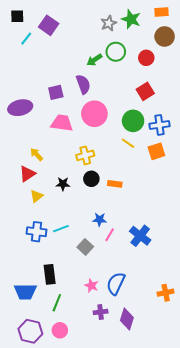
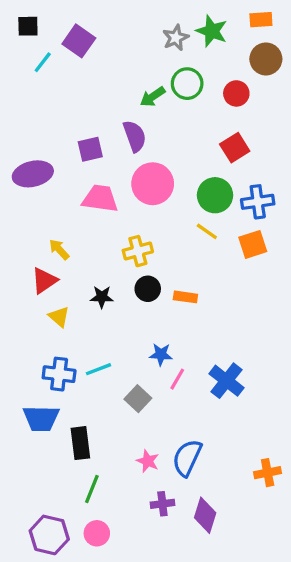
yellow triangle: (36, 196) -> (59, 317), turned -40
blue trapezoid: (25, 292) -> (41, 418), moved

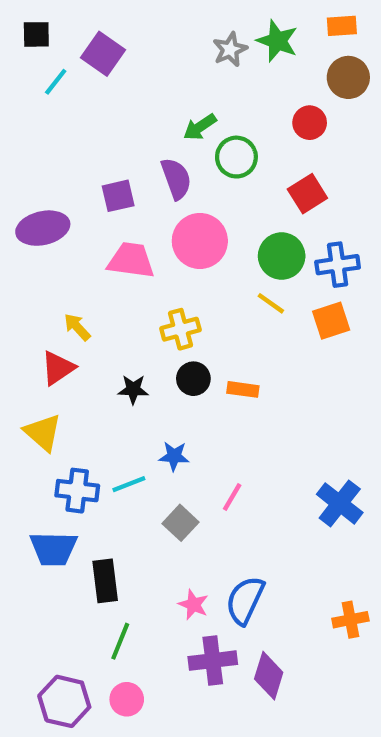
green circle: (187, 84) -> (236, 157), moved
yellow triangle: (59, 317) -> (43, 432), moved, size x1.4
blue star: (161, 354) -> (174, 456), moved
blue cross: (226, 381) -> (340, 503), moved
purple cross: (162, 504) -> (213, 661), size x1.5

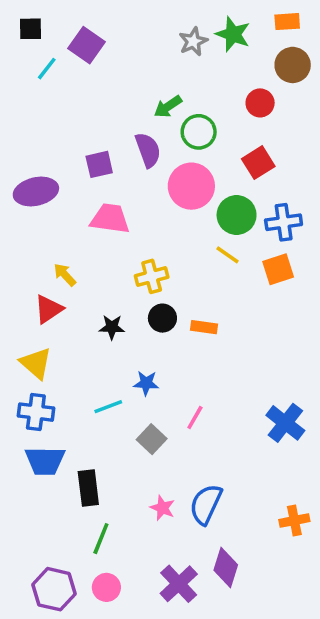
pink circle: (200, 241) -> (191, 186), moved
blue cross: (77, 491) -> (36, 412), moved
purple cross: (213, 661) -> (179, 584), moved, turned -36

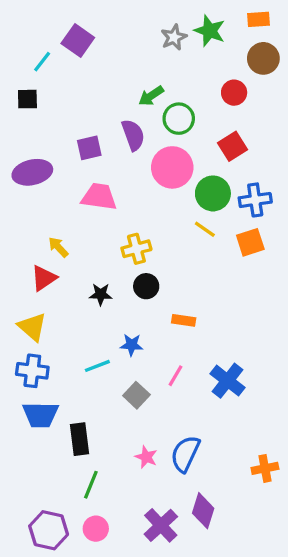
black square: (30, 29) -> (27, 99), moved
orange rectangle: (204, 327) -> (184, 320), moved
blue cross: (285, 423) -> (228, 381), moved

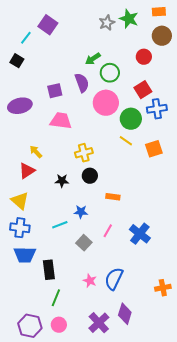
black square: (27, 99) -> (17, 61), turned 32
blue cross: (255, 200) -> (157, 109), moved

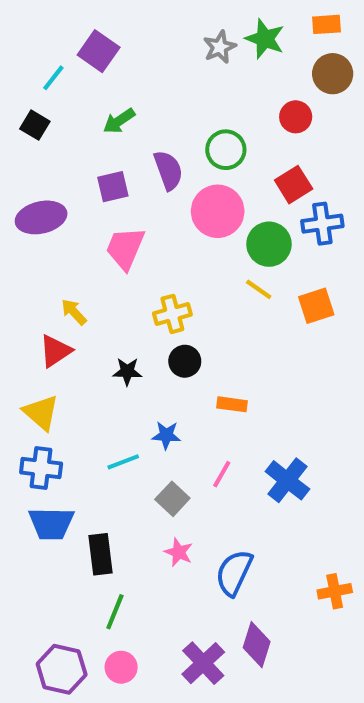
green arrow: (93, 59) -> (119, 121), moved
pink trapezoid: (61, 121) -> (125, 248), turned -75
pink star: (90, 281) -> (179, 552), moved

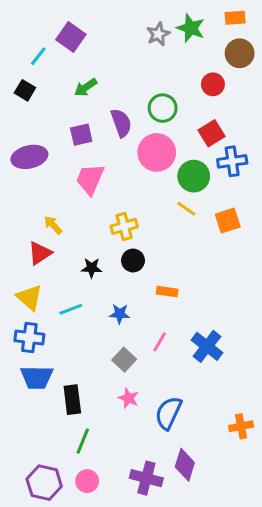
cyan line: (123, 462) -> (71, 309), moved
purple cross: (203, 663) -> (146, 478), turned -32

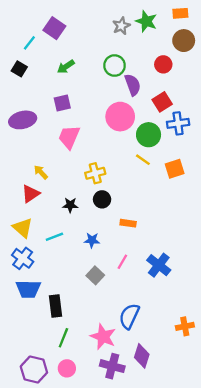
green circle: (163, 108) -> (115, 66), moved
purple semicircle: (121, 123) -> (133, 85), moved
blue cross: (29, 337) -> (23, 258), turned 30
pink star: (129, 398) -> (103, 337), moved, size x1.6

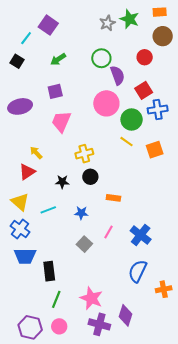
blue semicircle: (129, 316) -> (138, 271), moved

